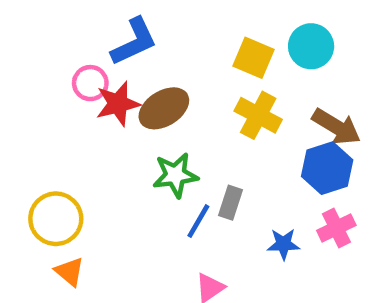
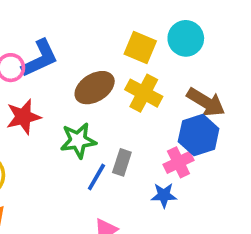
blue L-shape: (134, 42) -> (40, 58), moved
red star: (118, 104) -> (23, 117), moved
brown ellipse: (164, 108) -> (95, 88), moved
pink cross: (336, 228) -> (178, 162), moved

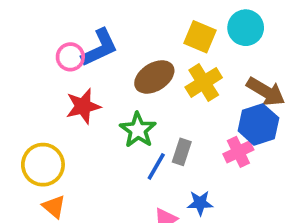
yellow cross: (144, 93) -> (204, 82), turned 30
green star: (78, 141) -> (138, 130), turned -30
blue star: (164, 195) -> (200, 203), moved

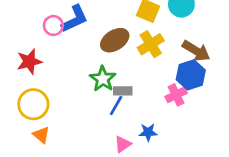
red star: (83, 106) -> (29, 62), moved
gray rectangle: (182, 152) -> (123, 91), moved, turned 72

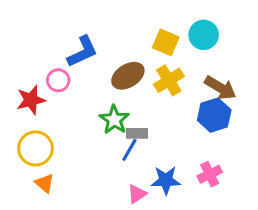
pink circle: (53, 26) -> (58, 80), moved
pink cross: (176, 95) -> (210, 174), moved
blue star: (148, 132) -> (166, 180), size x1.4

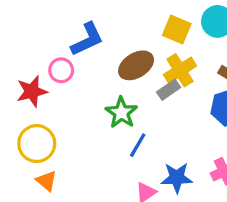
gray rectangle: (137, 133) -> (169, 90), moved, turned -35

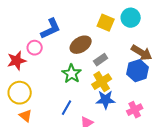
yellow cross: (180, 70) -> (102, 82), moved
blue line: (138, 145) -> (67, 108), moved
blue star: (177, 178) -> (106, 100), moved

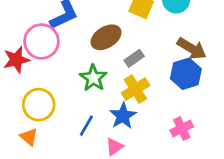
pink circle: (35, 48) -> (41, 41), size x1.6
yellow circle: (20, 93) -> (39, 105), moved
blue star: (106, 100) -> (123, 116), moved, turned -30

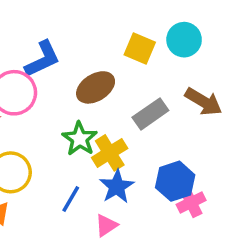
gray rectangle: (134, 58) -> (150, 114), moved, size x1.4
blue hexagon: (186, 74) -> (175, 181), moved
yellow cross: (135, 89) -> (110, 153), moved

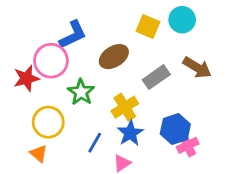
green star: (80, 139) -> (81, 92), moved

